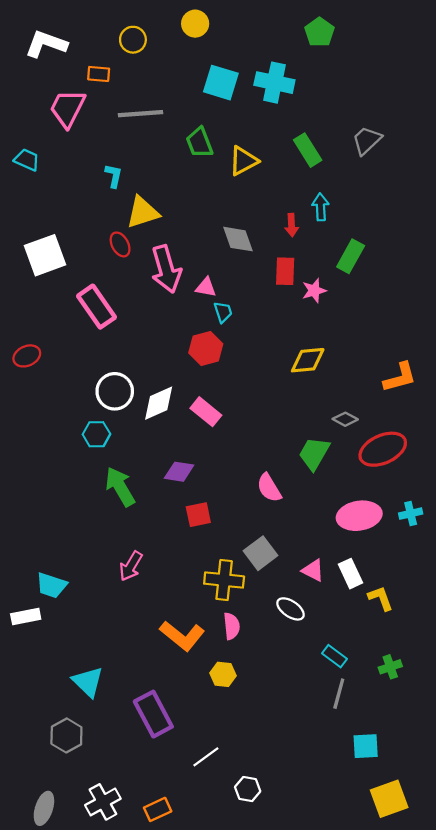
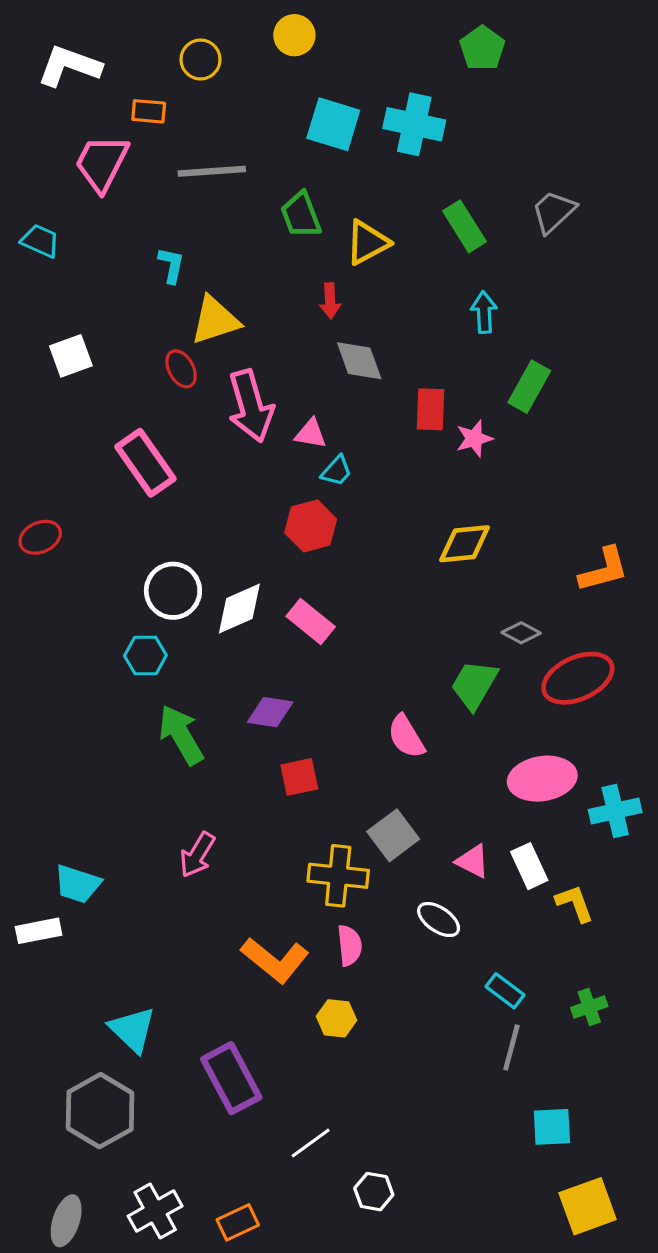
red arrow: (292, 225) -> (330, 301), moved
white square: (45, 255) -> (71, 356), moved, size x0.7
cyan trapezoid: (223, 312) -> (337, 471), turned 60
cyan cross: (411, 514) -> (615, 811), moved, size x1.4
gray hexagon: (66, 735) -> (100, 1111), size x1.4

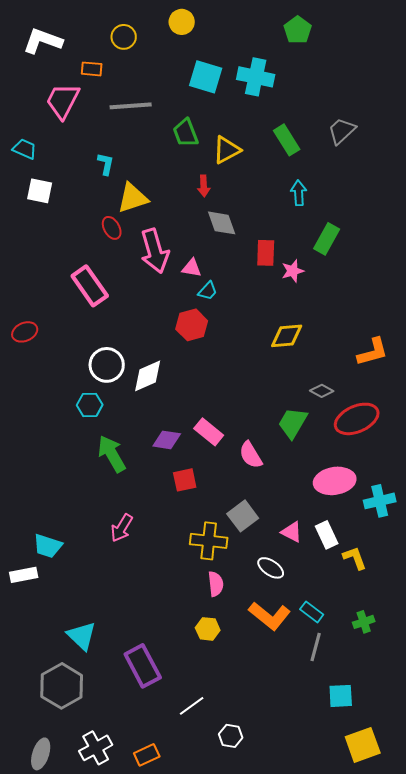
white square: (71, 356) -> (40, 191), moved, turned 32
pink rectangle: (311, 621) -> (209, 432), moved
orange L-shape: (275, 960) -> (270, 616), moved

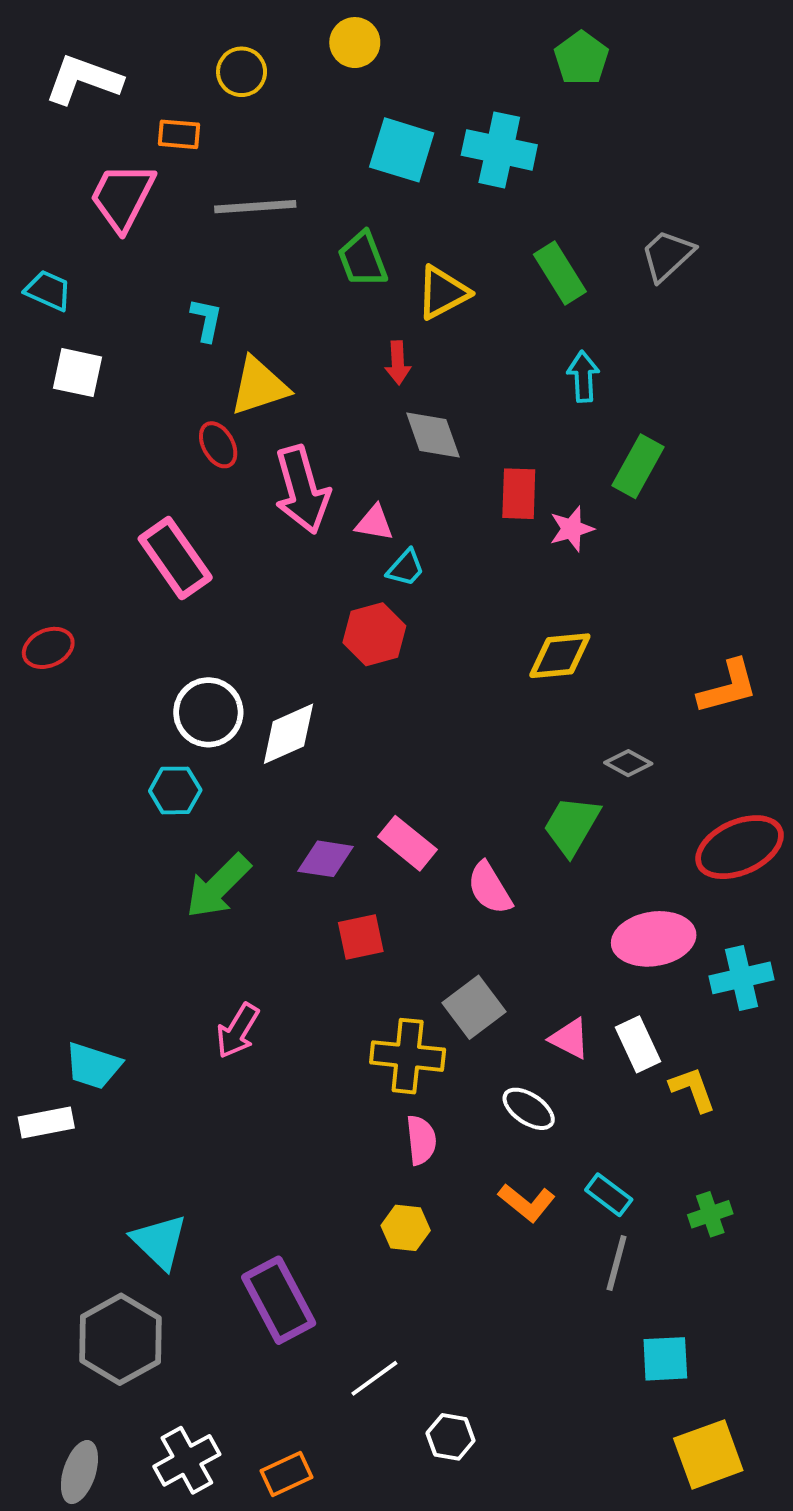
red ellipse: (357, 419) -> (740, 847), moved
green arrow: (112, 454) -> (218, 886), turned -105
orange L-shape: (270, 616) -> (527, 1203), size x0.7

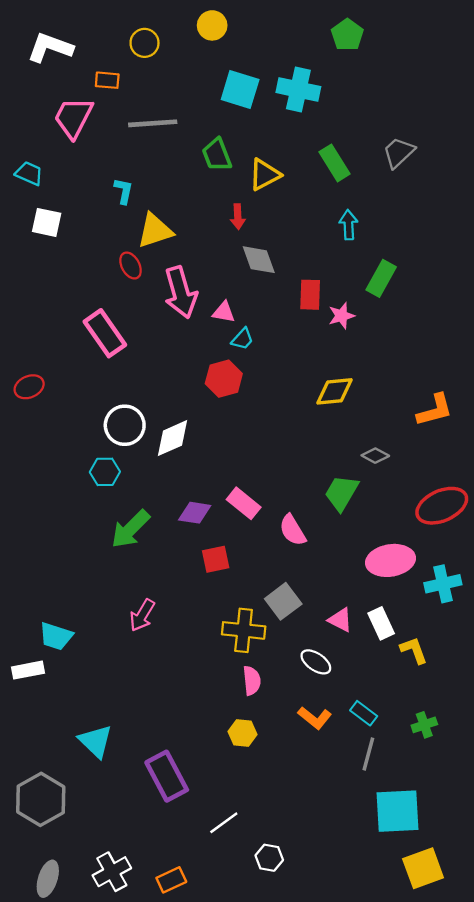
gray hexagon: (120, 1339) -> (41, 799), moved
cyan square: (665, 1359) -> (397, 811), size x1.6

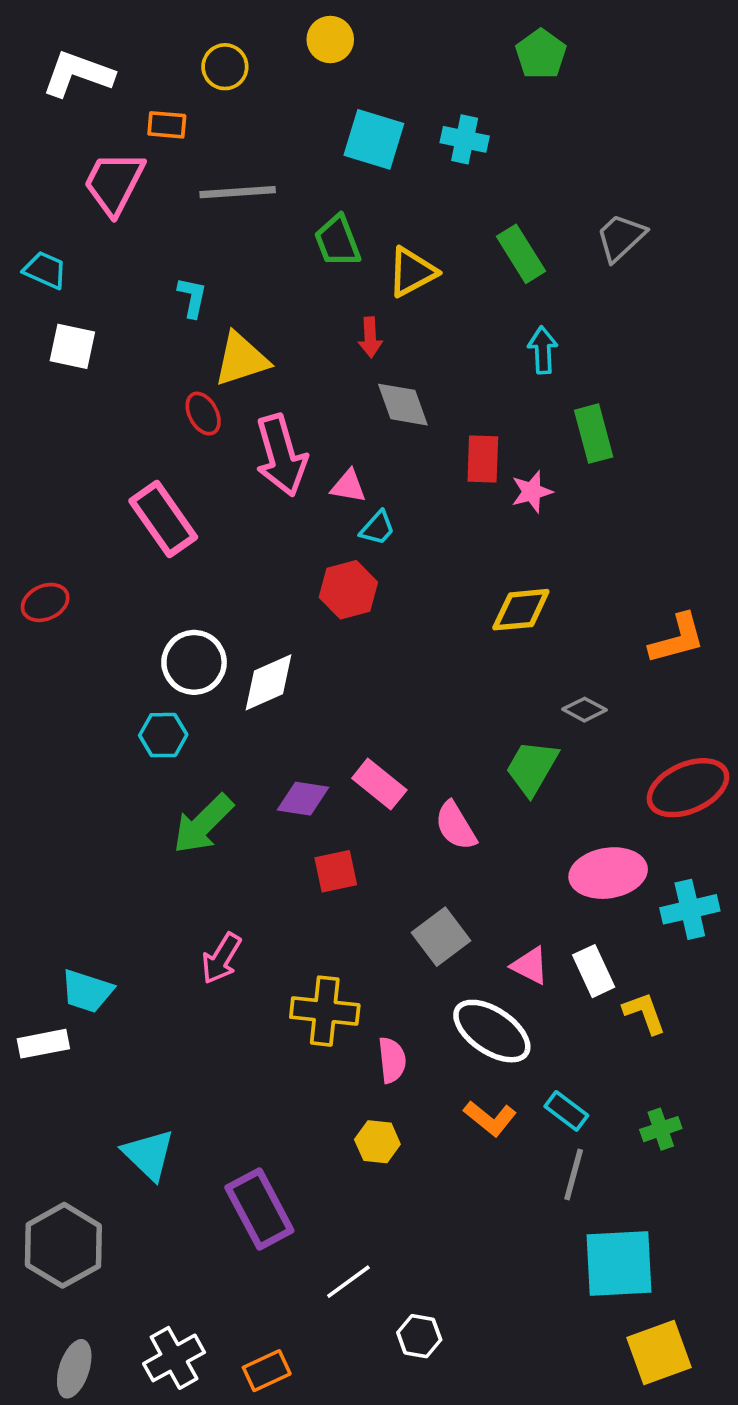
cyan cross: (298, 90) -> (465, 139), size x0.7
green rectangle: (381, 278) -> (594, 434), turned -44
yellow cross: (244, 630) -> (325, 1011), moved
white ellipse: (316, 662) -> (492, 1031), size x1.6

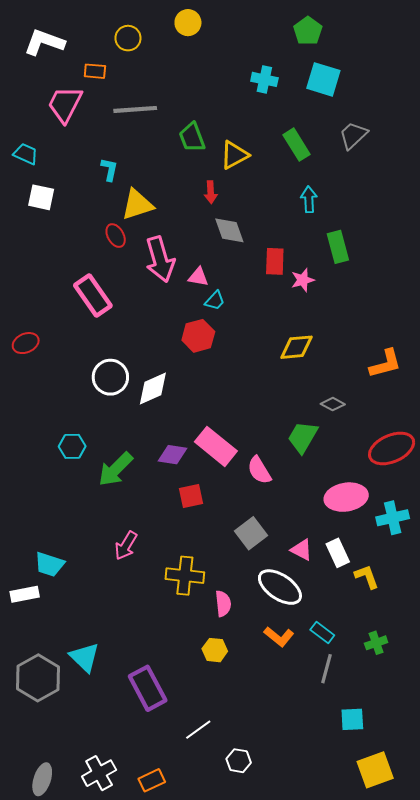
cyan square: (374, 139) -> (323, 79), moved
cyan hexagon: (163, 735) -> (72, 446), moved
pink rectangle: (379, 784) -> (216, 446), size x1.4
gray hexagon: (63, 1245) -> (38, 678), moved
cyan square: (619, 1263) -> (352, 719), size x0.6

